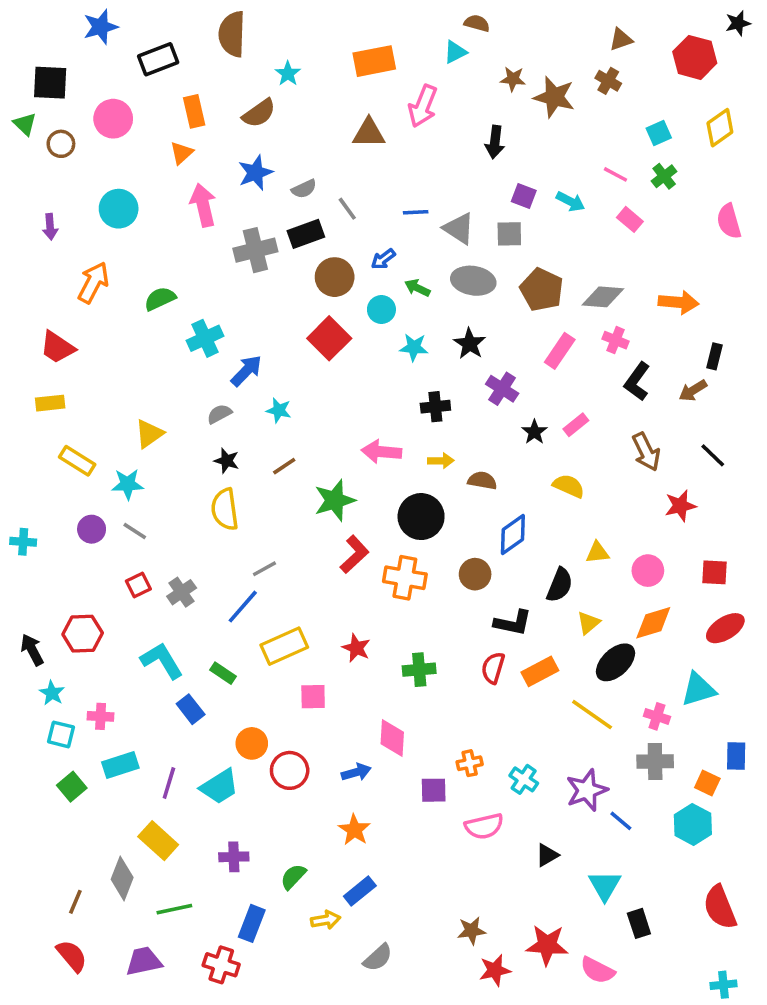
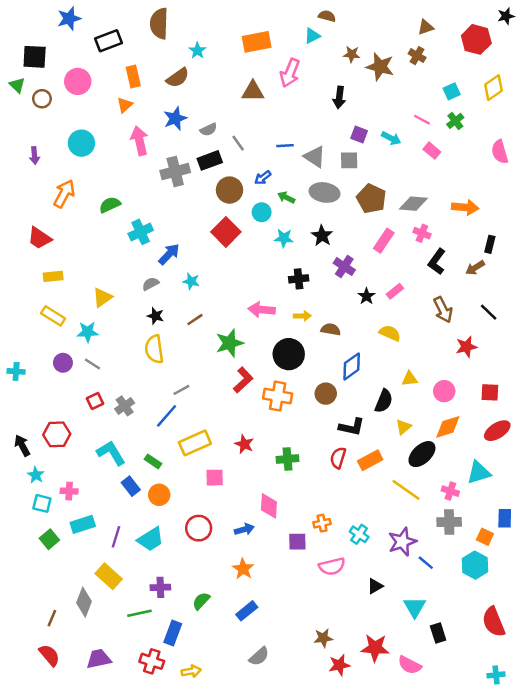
yellow rectangle: (50, 403) -> (53, 276), moved
orange circle: (252, 743) -> (159, 495), moved
green line: (174, 909) -> (139, 613), moved
yellow arrow: (326, 920) -> (191, 671), moved

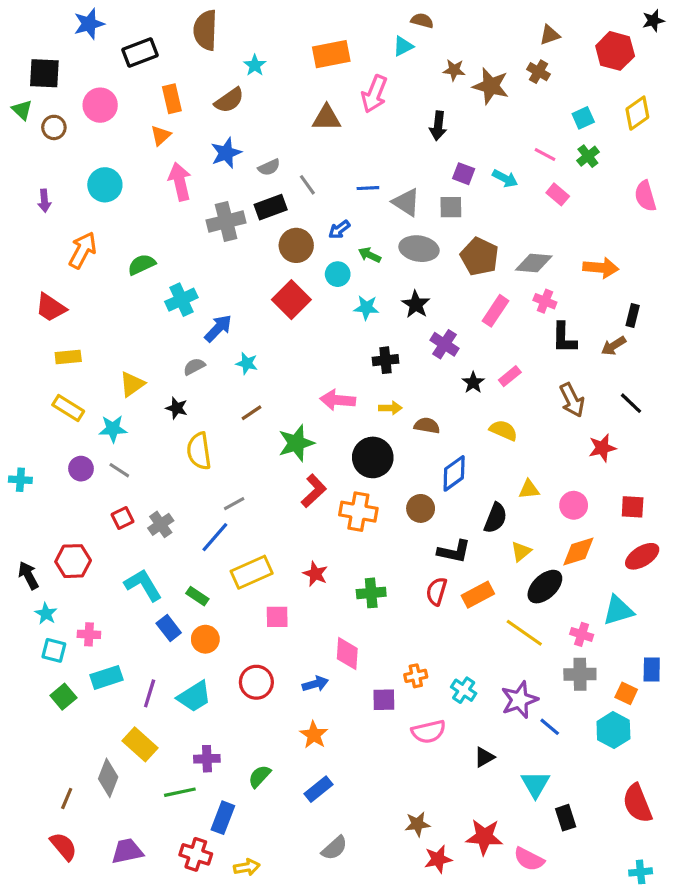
black L-shape: (437, 262) -> (564, 338), turned -35
black star: (155, 316) -> (177, 408), moved

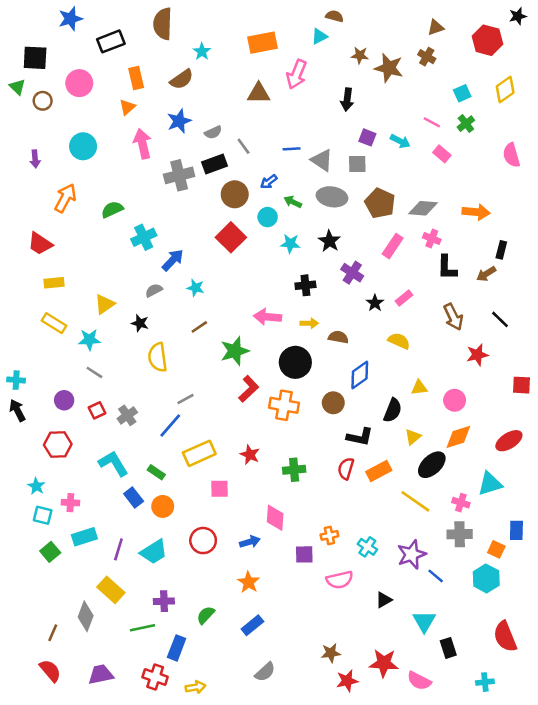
purple circle: (81, 469) -> (64, 400), moved
red square: (633, 507) -> (522, 385), moved
black arrow: (28, 575) -> (17, 410), moved
cyan cross: (641, 872) -> (485, 682), moved

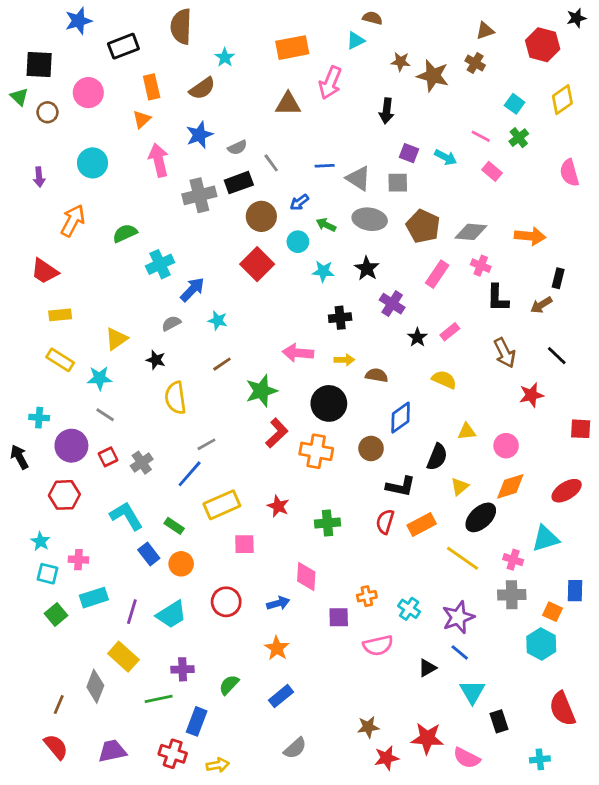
cyan square: (462, 93) -> (515, 104), turned -30
cyan cross: (16, 380) -> (39, 418), moved
purple circle: (64, 400) -> (71, 446), size x1.5
blue line: (436, 576) -> (460, 652), moved

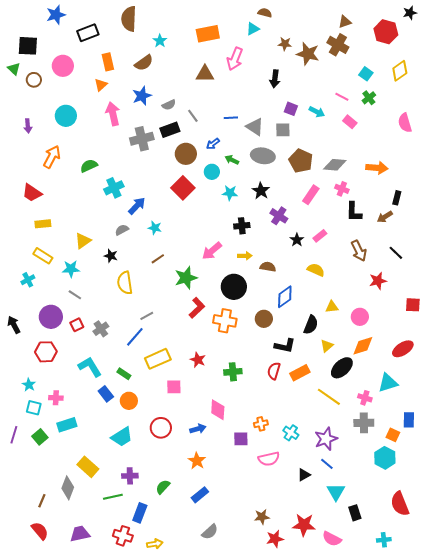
brown cross: (475, 63) -> (338, 45), size x1.5
pink arrow: (298, 353) -> (212, 251), turned -45
cyan cross: (39, 418) -> (28, 280), moved, turned -32
purple line: (132, 612) -> (14, 435), moved

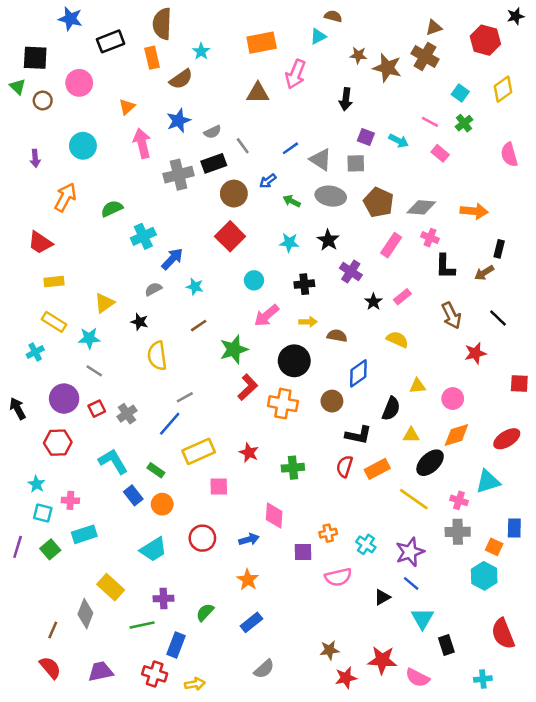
blue star: (56, 15) -> (70, 19), turned 30
orange rectangle: (108, 62) -> (152, 58), moved
blue line: (231, 118) -> (290, 148), turned -32
cyan circle: (212, 172) -> (254, 280), moved
yellow triangle: (327, 346) -> (411, 435), turned 40

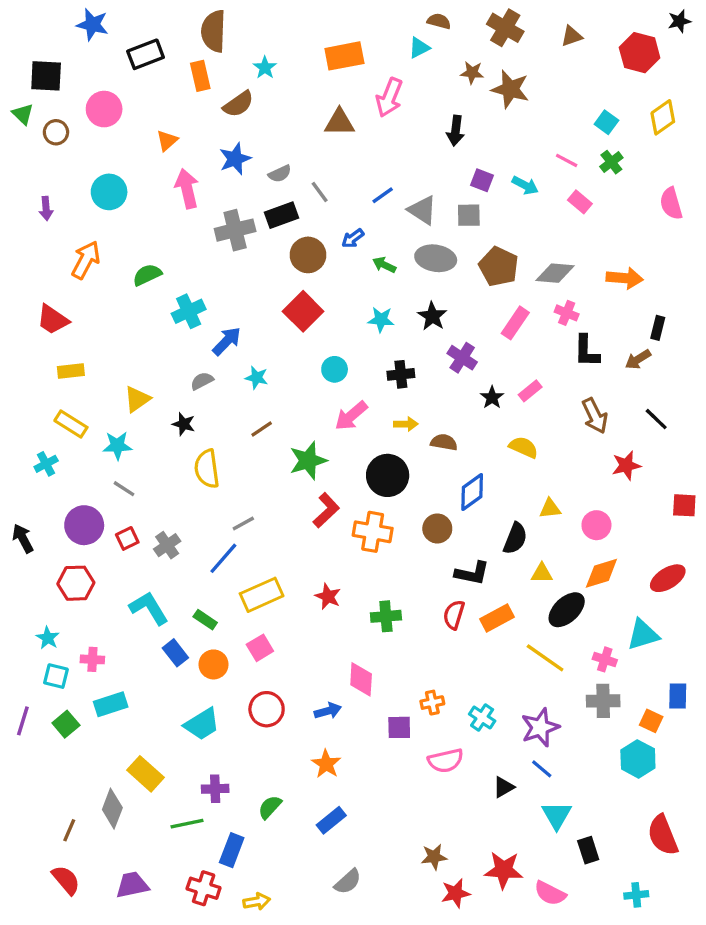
brown cross: (425, 56) -> (505, 28), moved
pink square: (219, 487) -> (260, 648), moved, turned -30

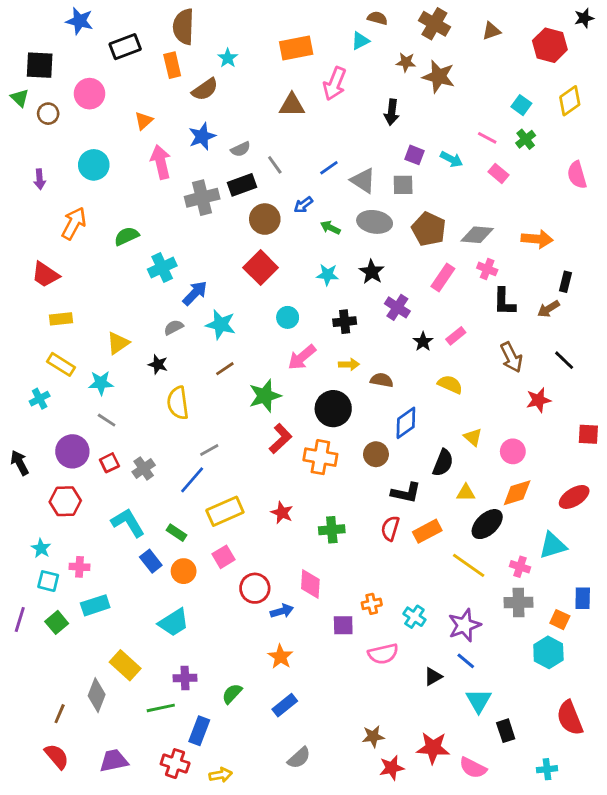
cyan star: (257, 378) -> (221, 325), size x1.5
yellow triangle: (550, 509) -> (473, 437), turned 48
red circle: (267, 709) -> (255, 588), moved

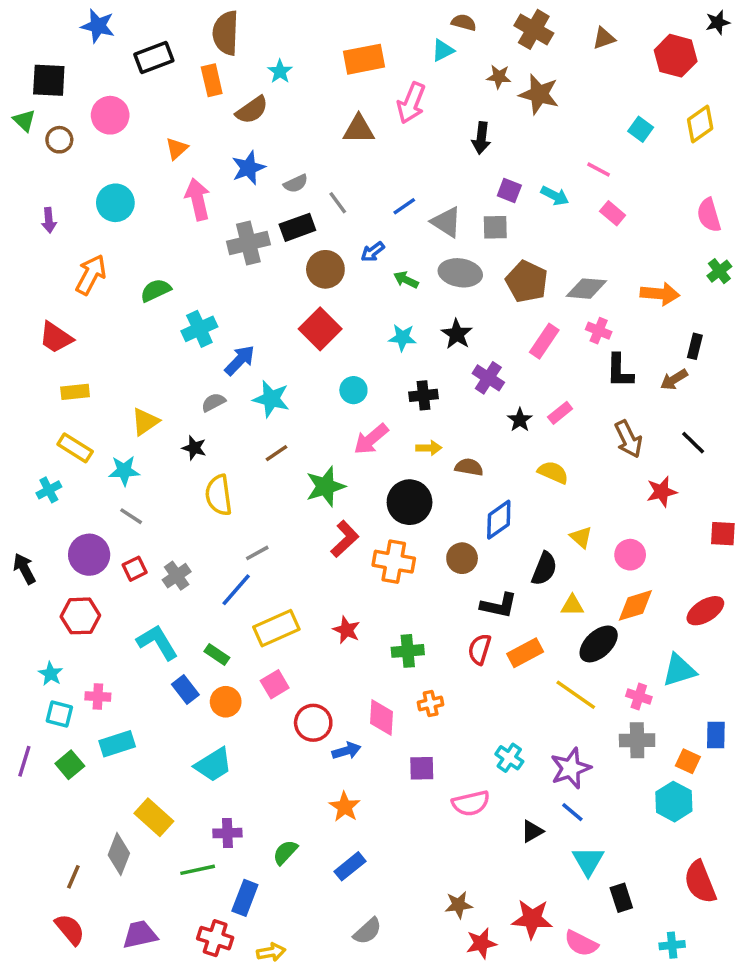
green cross: (526, 139) -> (719, 271), moved
orange cross: (372, 604) -> (431, 703), moved

